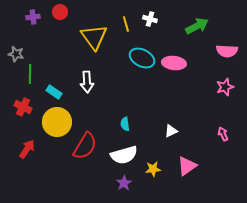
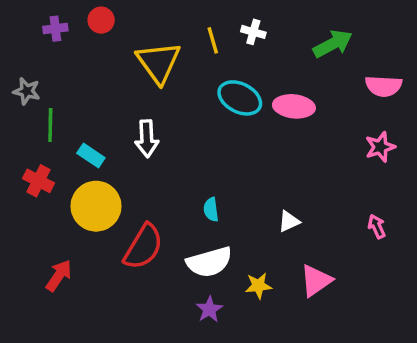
red arrow: (27, 149) -> (59, 276), moved

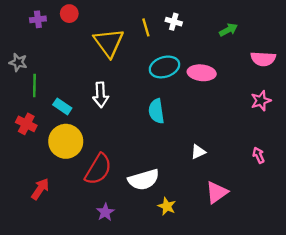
green arrow: (333, 44) -> (228, 30), size x0.7
cyan ellipse: (240, 98) -> (164, 67), turned -44
cyan semicircle: (211, 210) -> (156, 111), moved, size x1.5
yellow star: (258, 286) -> (167, 206), moved, turned 30
purple star: (209, 309) -> (105, 212), moved

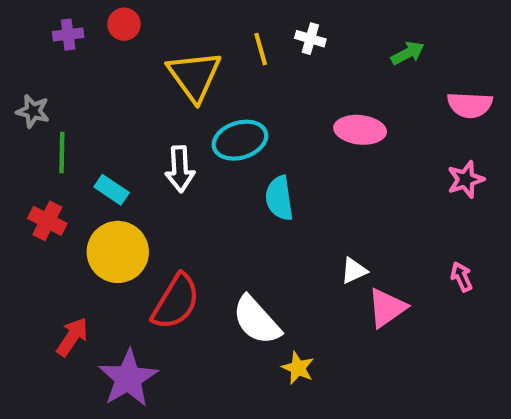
cyan ellipse: (164, 67) -> (240, 140), moved
white semicircle: (144, 180) -> (257, 320), turned 64
pink triangle: (217, 192) -> (387, 308), moved
purple star: (105, 212) -> (128, 378), moved, size x1.8

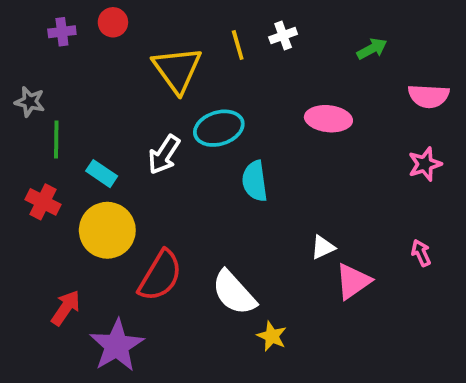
white cross: (310, 39) -> (283, 36), turned -36
white arrow: (180, 169) -> (164, 155), turned 36

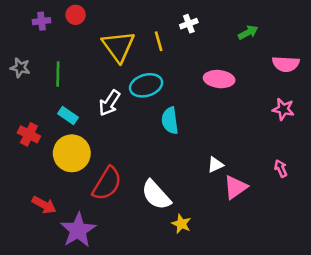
yellow line: (238, 45) -> (159, 41), moved
green line: (56, 140) -> (58, 74), moved
pink star: (425, 164) -> (283, 109), turned 30
red arrow: (66, 308) -> (44, 205), turned 85

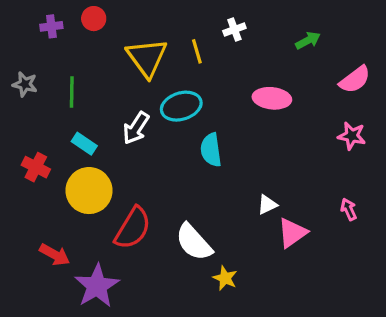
pink semicircle: (286, 64) -> (355, 80), turned -40

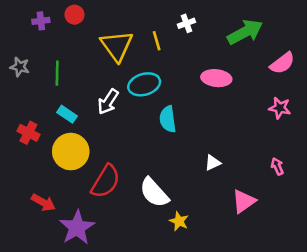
green arrow: (308, 40) -> (245, 32), size x1.8
pink triangle: (292, 233) -> (244, 201), moved

